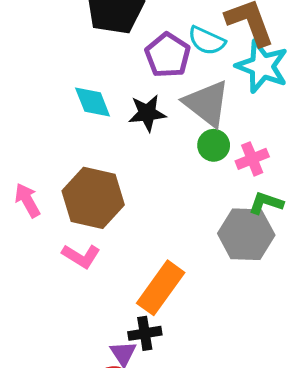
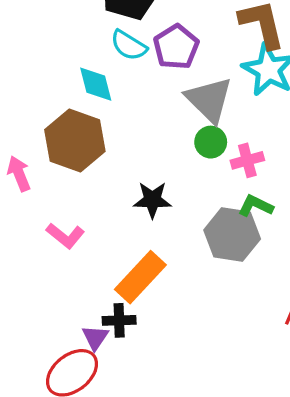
cyan semicircle: (207, 41) -> (129, 45), moved
black star: (147, 113) -> (152, 200), moved
brown hexagon: (93, 198) -> (75, 141), moved

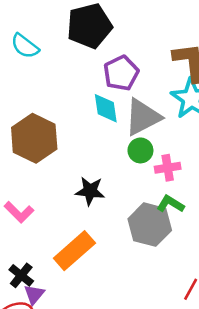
cyan semicircle: (129, 45) -> (25, 46), moved
cyan diamond: (96, 84) -> (106, 108), moved
gray triangle: (209, 100) -> (143, 117), turned 42
black cross: (119, 320) -> (21, 275), moved, turned 35

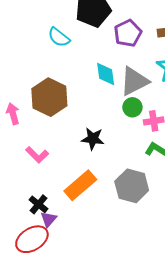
cyan semicircle: (25, 46) -> (59, 37), moved
purple pentagon: (121, 73) -> (128, 33), moved
gray hexagon: (150, 225) -> (132, 186), moved

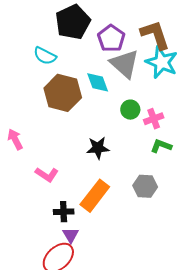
gray triangle: (134, 81) -> (125, 64), moved, turned -40
brown hexagon: (49, 97) -> (63, 93), moved
gray hexagon: (132, 186) -> (145, 186), size x0.7
black cross: (39, 204) -> (64, 212), moved, turned -30

